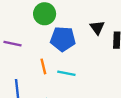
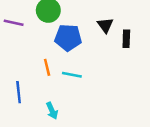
purple line: (12, 44) -> (14, 23), moved

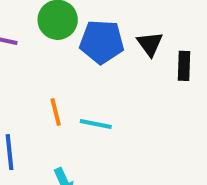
blue pentagon: (68, 38) -> (102, 42), moved

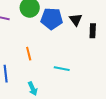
cyan line: (96, 124) -> (62, 69), moved

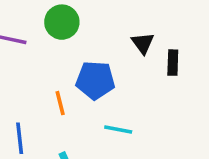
blue pentagon: (52, 19) -> (95, 80), moved

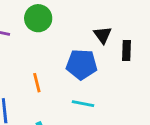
blue pentagon: (95, 80) -> (82, 64), moved

